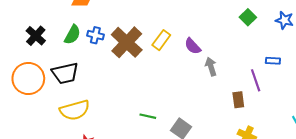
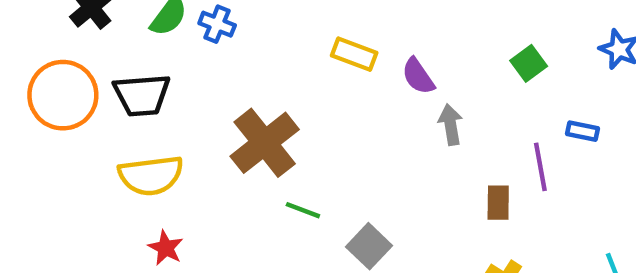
green square: (248, 17) -> (529, 63), moved
yellow rectangle: (161, 40) -> (354, 54), turned 66
brown cross: (127, 42) -> (265, 143), moved

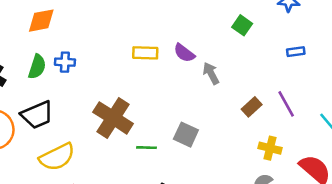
blue rectangle: (583, 131) -> (296, 52), moved
purple line: (540, 167) -> (286, 104), moved
brown rectangle: (498, 203) -> (252, 107), turned 66
gray square: (369, 246) -> (186, 135), moved

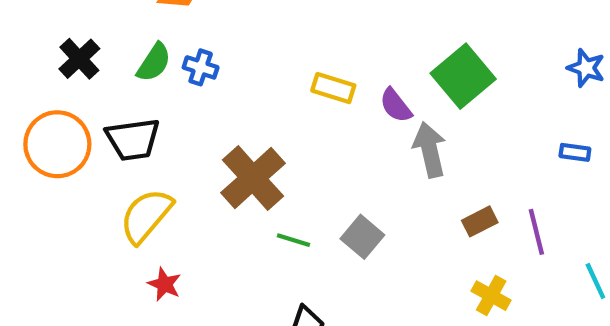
green square: (242, 25) -> (463, 76), moved, size x1.8
gray arrow: (211, 73) -> (430, 150), size x1.4
yellow semicircle: (57, 157) -> (146, 216), turned 141

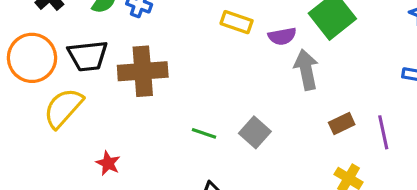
purple semicircle: (396, 105) -> (282, 36), turned -64
brown cross: (253, 178) -> (143, 71), moved, turned 36
yellow semicircle: (146, 216) -> (63, 108), moved

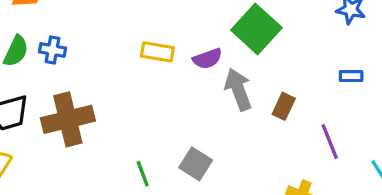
brown rectangle: (342, 123) -> (284, 106), moved, turned -30
green line: (204, 133) -> (143, 174), turned 60

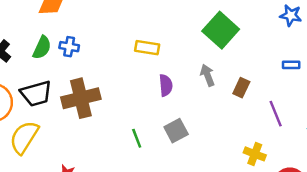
purple semicircle: (207, 59) -> (166, 85), moved, turned -75
gray arrow: (238, 89) -> (207, 75), size x0.7
gray square: (196, 164) -> (176, 131), turned 30

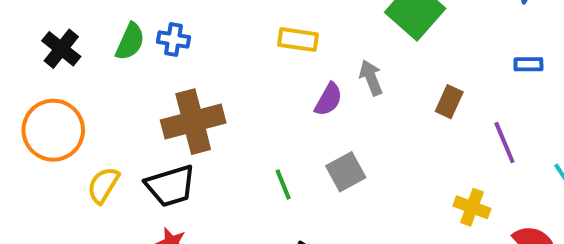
gray arrow: (207, 75) -> (371, 78), moved
purple semicircle: (166, 85) -> (328, 99), turned 35
black trapezoid: (36, 94) -> (170, 186), moved
yellow semicircle: (24, 137) -> (103, 185), size x0.7

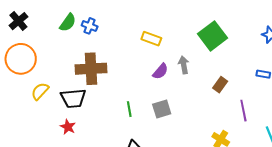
black cross: (61, 49) -> (18, 21), moved

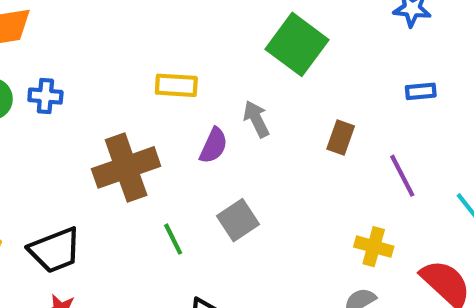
brown cross: (91, 69) -> (126, 167), moved

